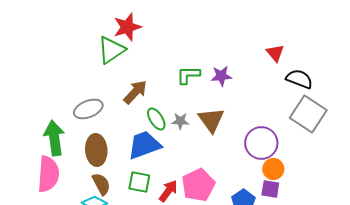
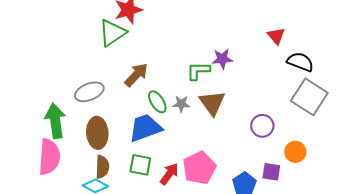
green L-shape: (188, 75) -> (198, 71), moved
purple circle: (261, 143) -> (262, 126), size x0.7
orange circle: (273, 169) -> (295, 152), moved
brown semicircle: (101, 184) -> (102, 167), turned 30

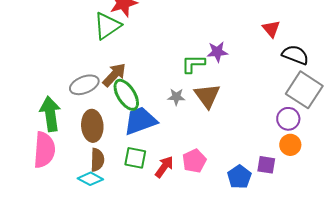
brown arrow: (136, 75) -> (114, 75), moved
green ellipse: (157, 102) -> (126, 95), moved, size x1.4
purple circle: (262, 126) -> (288, 119), moved
pink pentagon: (199, 168) -> (194, 161), size x0.7

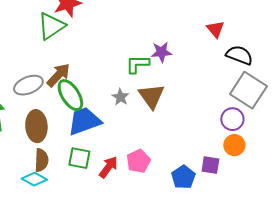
gray star: (176, 97) -> (120, 97), turned 30

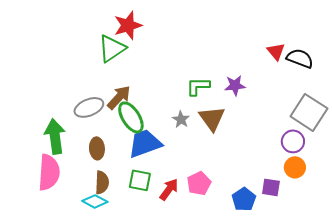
purple star: (161, 52) -> (235, 85), moved
black semicircle: (239, 55) -> (300, 58), moved
brown ellipse: (36, 126) -> (97, 148), size x0.7

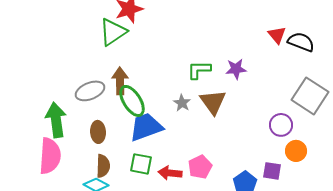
brown arrow: (119, 97) -> (120, 81), turned -44
purple circle: (293, 141) -> (281, 125), moved
red arrow: (169, 189) -> (170, 173), turned -120

